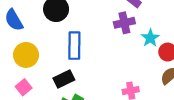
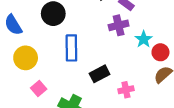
black rectangle: (64, 79) -> (100, 74), moved
pink square: (24, 87) -> (39, 89), moved

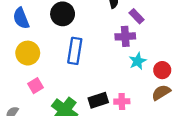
cyan star: (144, 39) -> (138, 61), moved
black rectangle: (100, 74) -> (98, 100), moved

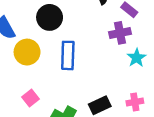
yellow circle: (28, 53) -> (27, 52), moved
pink cross: (122, 101) -> (135, 102), moved

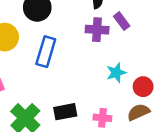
purple cross: (120, 33) -> (97, 30), moved

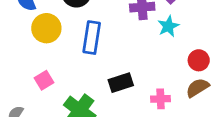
cyan star: (116, 73) -> (168, 26), moved
black rectangle: (65, 112) -> (121, 83), moved

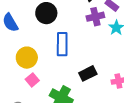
yellow circle: (46, 28) -> (27, 58), moved

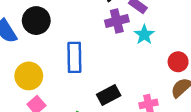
black circle: (46, 13) -> (36, 21), moved

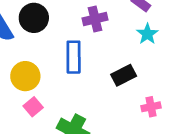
purple cross: (117, 21) -> (95, 19), moved
black rectangle: (109, 95) -> (124, 75), moved

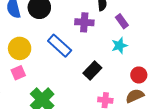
blue rectangle: (74, 57) -> (60, 46), turned -65
black rectangle: (124, 75) -> (92, 71), turned -36

